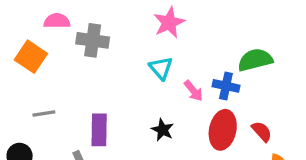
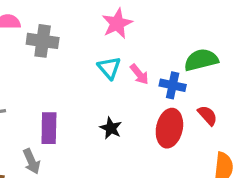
pink arrow: (193, 91) -> (139, 74), moved
red semicircle: (262, 131) -> (208, 115), moved

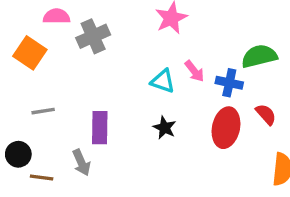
gray cross: (43, 41) -> (93, 36), turned -32
cyan triangle: (109, 68) -> (163, 81), moved, turned -30

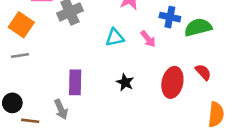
cyan triangle: (163, 81) -> (115, 38), moved, turned -30
blue cross: (229, 83) -> (170, 17), moved
gray line: (43, 111) -> (20, 55), moved

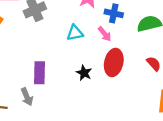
blue cross: (170, 17) -> (114, 13), moved
red ellipse: (172, 82) -> (114, 62), moved

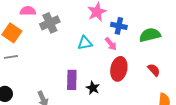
purple rectangle: (39, 73) -> (72, 80), moved
black star: (84, 73) -> (93, 88), moved

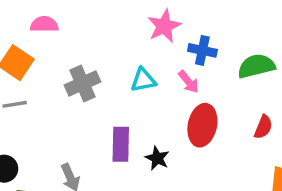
gray cross: (50, 23) -> (82, 83), moved
red semicircle: (154, 70) -> (263, 127), turned 64

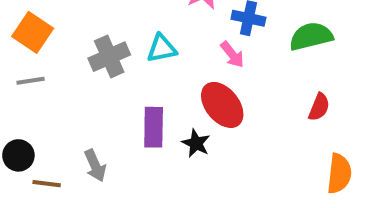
cyan triangle: (143, 80) -> (162, 48), moved
red ellipse: (202, 125) -> (222, 105), moved, turned -51

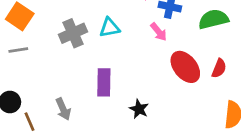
red ellipse: (222, 105) -> (185, 67), moved
black star: (196, 143) -> (139, 109), moved
brown line: (47, 184) -> (29, 122), turned 60

